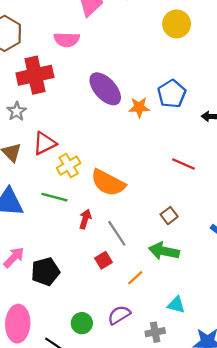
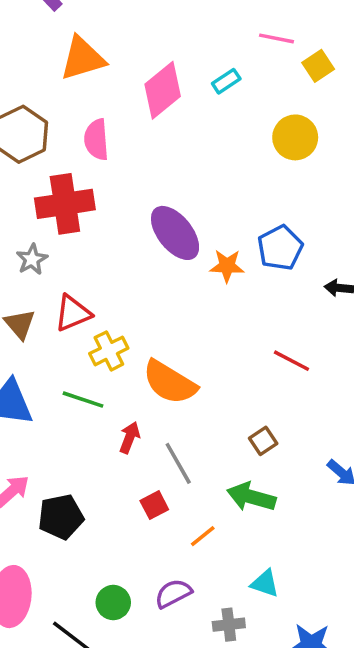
pink semicircle: (67, 40) -> (96, 140), moved, turned 80

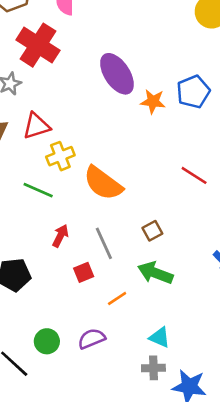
red cross: (65, 204) -> (38, 45), turned 36
red arrow: (130, 438) -> (60, 236), moved
brown square: (263, 441) -> (152, 231), moved
gray cross: (229, 625) -> (153, 368), moved

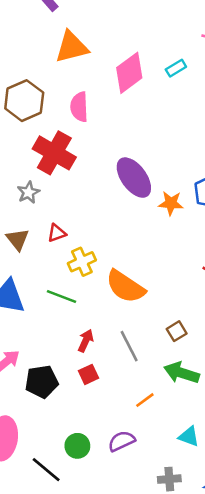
red triangle: (36, 126) -> (57, 233), size x0.7
red square: (84, 272) -> (89, 374), moved
gray cross: (153, 368) -> (169, 479), moved

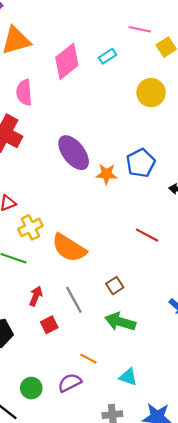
red square: (89, 374) -> (49, 325), moved
orange line: (145, 400) -> (89, 359), moved, turned 66

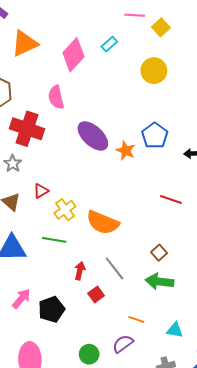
pink semicircle: (24, 92) -> (56, 97), moved
orange star: (107, 174) -> (126, 150), turned 30
brown square: (115, 286) -> (159, 253), moved

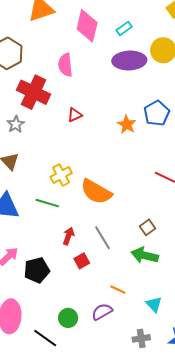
cyan rectangle: (109, 44) -> (124, 29), moved
pink diamond: (73, 55) -> (87, 26), turned -36
purple ellipse: (93, 136) -> (129, 60), moved, turned -52
red triangle: (41, 191) -> (75, 115), moved
cyan triangle: (175, 330) -> (154, 304), turned 30

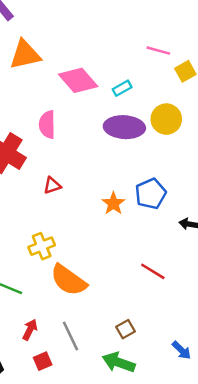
pink diamond: (87, 26) -> (78, 80), turned -60
yellow cross: (61, 175) -> (42, 246), moved

